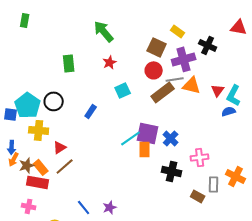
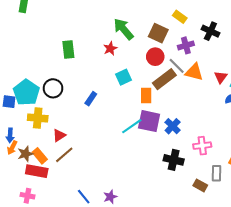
green arrow: (104, 31) -> (124, 29), moved
purple cross: (184, 59) -> (186, 45), size x0.7
gray line: (175, 79) -> (177, 66), turned 54
orange rectangle: (145, 149) -> (146, 96), moved

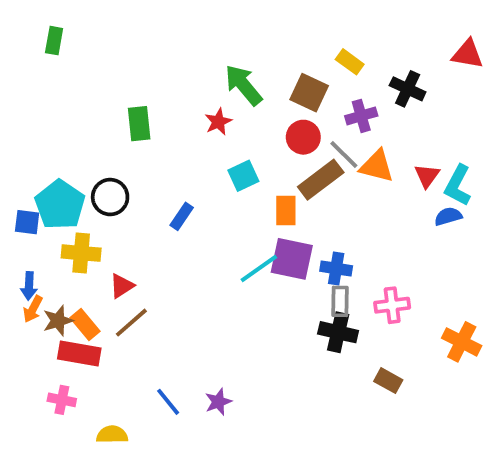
blue cross: (173, 126) -> (336, 268), turned -35
gray rectangle: (217, 173) -> (340, 301), moved

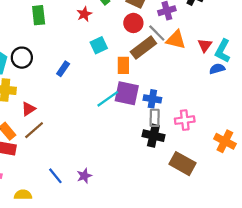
brown rectangle: (388, 381) -> (182, 164), size x1.6

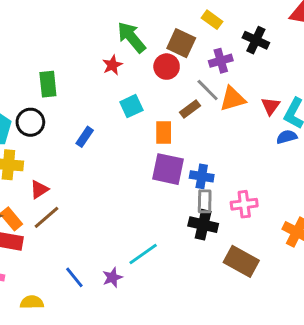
green rectangle: (39, 15) -> (48, 84), moved
red circle: (133, 23) -> (167, 67), moved
orange triangle: (176, 40) -> (232, 99), turned -30
brown rectangle: (143, 48) -> (190, 109), size x0.6
cyan line: (108, 99) -> (143, 254), moved

